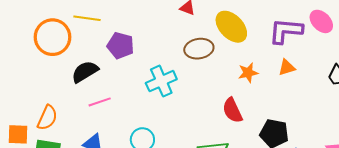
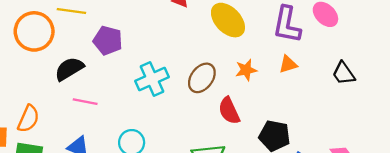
purple L-shape: (286, 31) -> (287, 25), turned -84
brown ellipse: (199, 49) -> (202, 78), moved, turned -44
pink line: (100, 102) -> (85, 102), turned 30

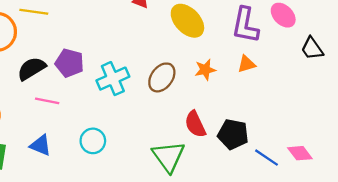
purple pentagon: (108, 40) -> (69, 63), moved
black trapezoid: (344, 73) -> (312, 49), moved
red semicircle: (229, 111) -> (195, 124), moved

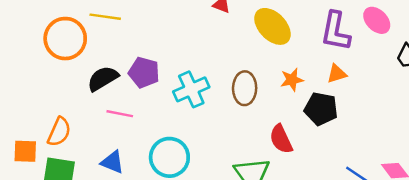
brown ellipse: (162, 77) -> (245, 88), turned -36
black pentagon: (233, 134) -> (321, 109), moved
cyan circle: (93, 141) -> (169, 157), size x1.4

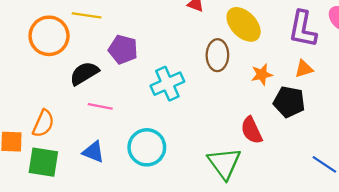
purple pentagon: (144, 72) -> (123, 49), moved
brown ellipse: (245, 88) -> (217, 55), moved

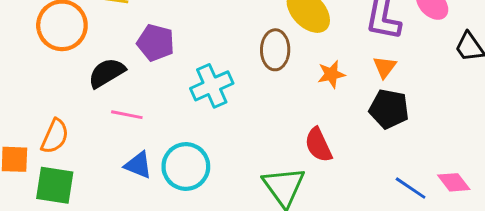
orange triangle: (304, 69) -> (385, 67), turned -36
black pentagon: (289, 102) -> (389, 109), moved
blue triangle: (93, 152) -> (138, 165), moved

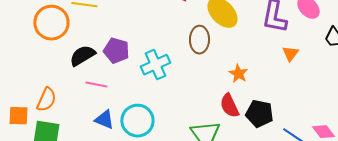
purple pentagon: (156, 43) -> (116, 51), moved
orange triangle: (385, 67) -> (290, 54), moved
orange star: (331, 74) -> (238, 74), moved, turned -30
black pentagon: (389, 109) -> (259, 114), moved

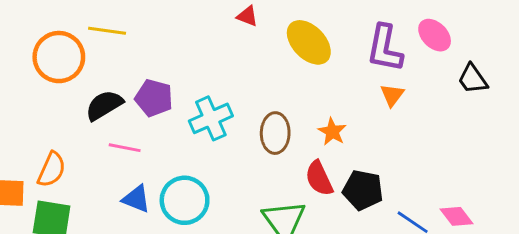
brown ellipse: (199, 40) -> (275, 133), moved
orange triangle: (290, 54) -> (392, 95), moved

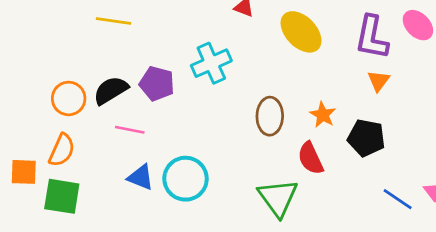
orange circle: (59, 57) -> (69, 98), moved, size x0.7
cyan cross: (211, 118) -> (211, 63), moved
black pentagon: (363, 190) -> (366, 138), moved

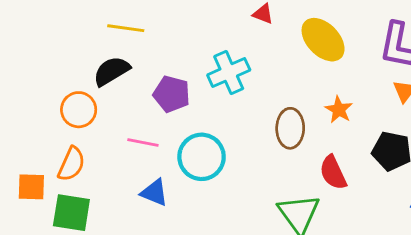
black semicircle: (111, 90) -> (111, 71), moved
orange star: (323, 115) -> (339, 110), moved
cyan circle: (186, 179) -> (202, 157), moved

